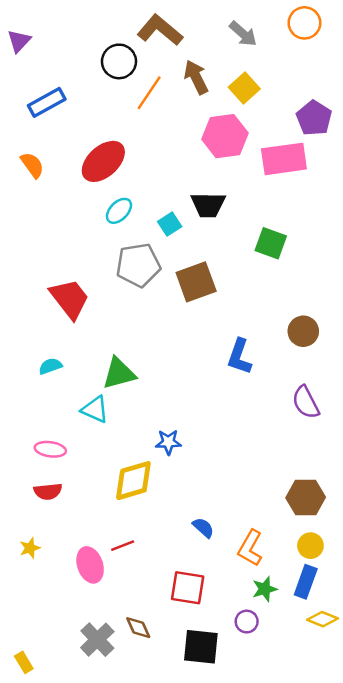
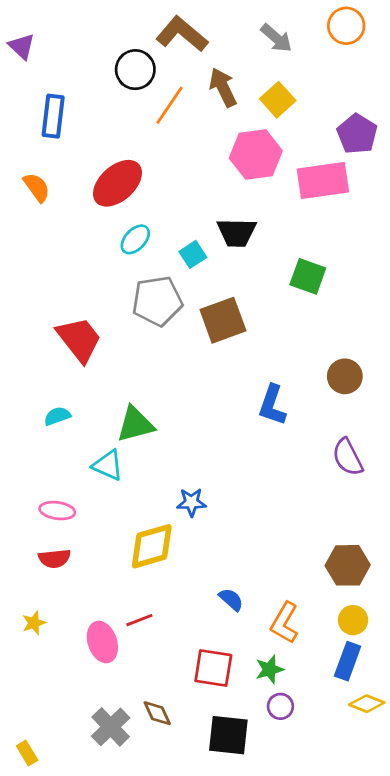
purple triangle: (19, 41) -> (22, 46), turned -30
blue rectangle: (47, 102) -> (53, 116), turned -54
green star: (265, 589) -> (269, 669), moved

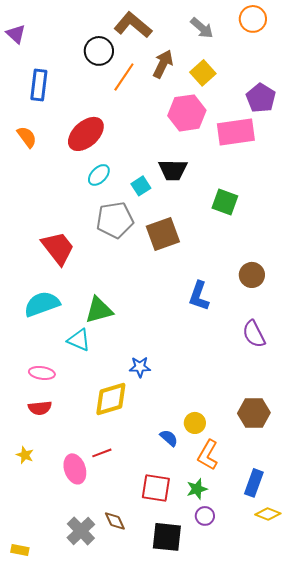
brown arrow: (223, 87) -> (163, 64), turned 52
cyan semicircle: (57, 416) -> (42, 304), size x1.8
yellow circle: (353, 620) -> (195, 423), moved
yellow star: (34, 623) -> (25, 455), turned -30
yellow rectangle: (27, 753) -> (20, 550), turned -48

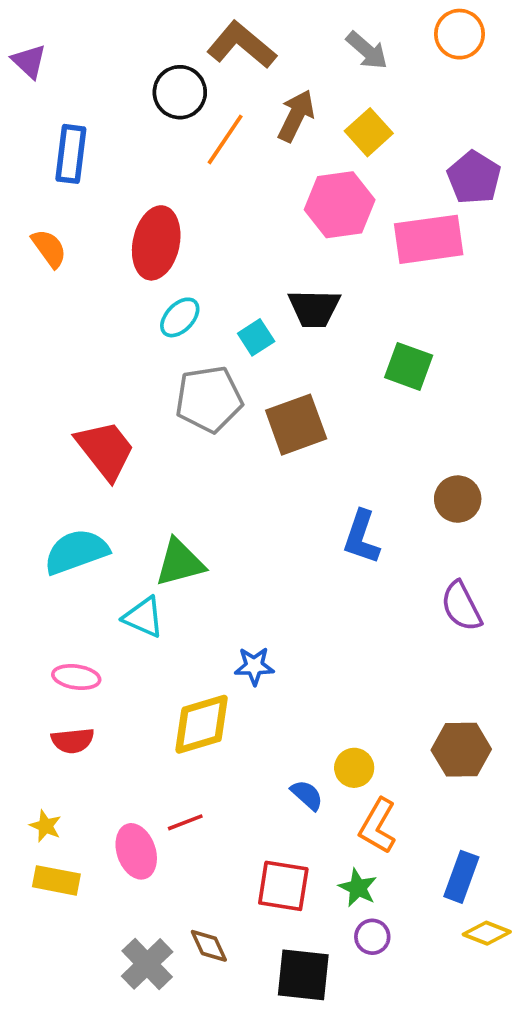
red ellipse: (86, 134) -> (156, 243), turned -36
green star: (197, 489) -> (358, 888), turned -30
yellow rectangle: (20, 550) -> (56, 880), moved, size x1.4

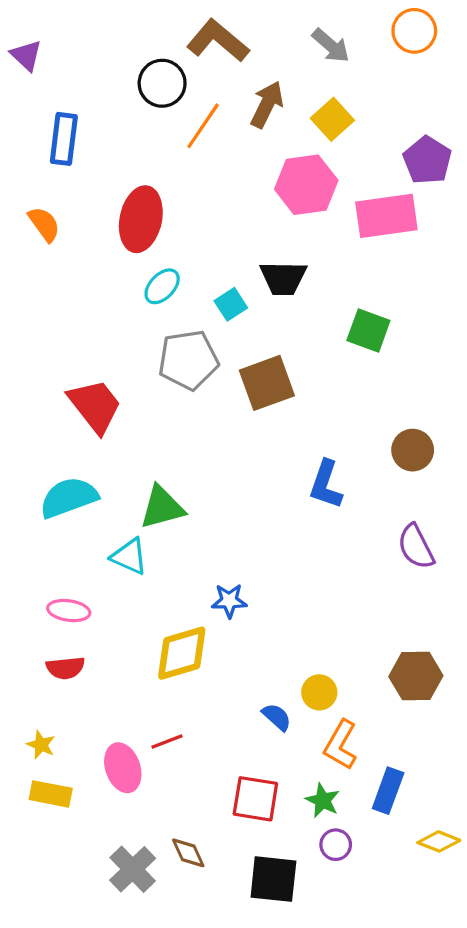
blue rectangle: (461, 877) -> (388, 791), moved

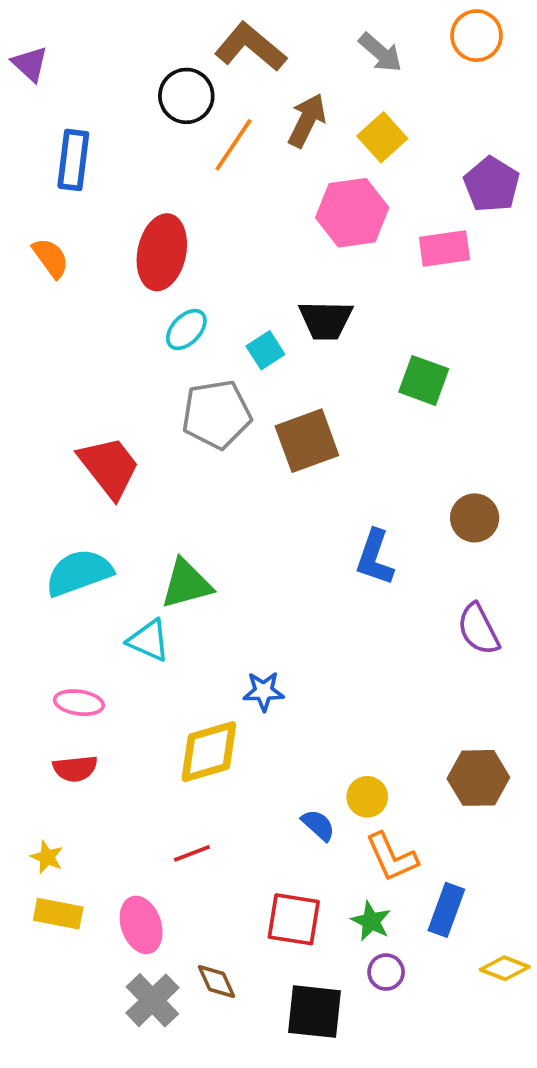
pink rectangle: (386, 216) -> (444, 249), size x0.7
orange L-shape: (341, 745) -> (392, 857), turned -54
pink ellipse: (123, 768) -> (141, 925), moved

